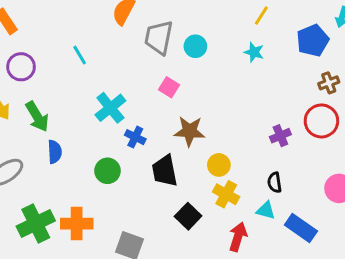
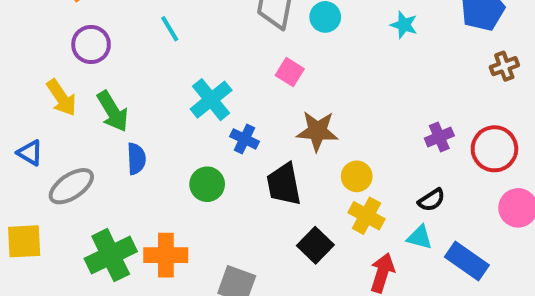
red circle: (321, 121) -> (494, 149), moved
black semicircle: (275, 183) -> (431, 200), turned -114

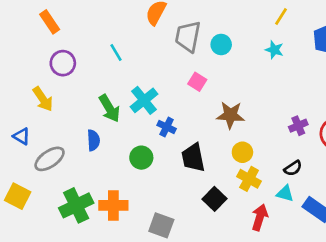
green arrow: (113, 111) -> (109, 108), moved
brown star: (317, 131) -> (230, 115), moved
yellow square: (24, 241) -> (18, 196), turned 30

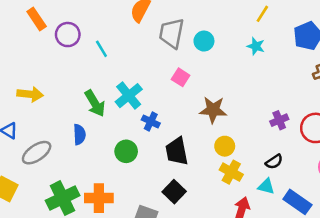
purple circle: (63, 63) -> (68, 35), moved
yellow arrow: (43, 99) -> (30, 94), turned -50
black square: (214, 199) -> (174, 192), moved

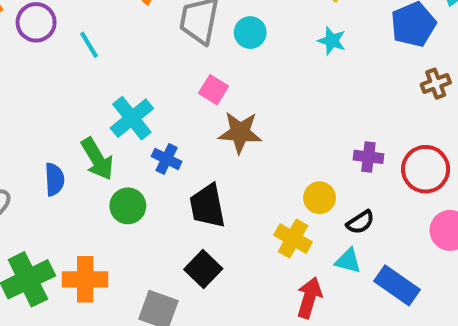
green arrow: (95, 103) -> (97, 159), moved
brown star: (213, 110) -> (240, 132), moved
purple cross: (279, 120) -> (368, 157), turned 30
yellow circle: (225, 146) -> (320, 198), moved

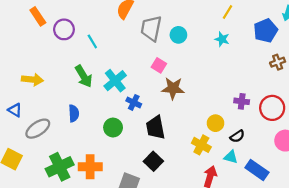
green arrow: (97, 159) -> (84, 76), moved

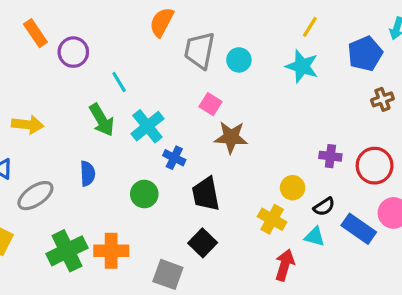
cyan star: (222, 39) -> (302, 66), size x1.5
cyan line: (92, 41) -> (119, 82), moved
blue rectangle: (257, 170) -> (359, 229), moved

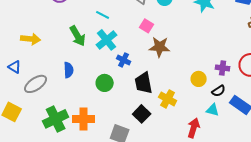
cyan line: (119, 82) -> (103, 15), moved, turned -32
purple cross: (330, 156) -> (223, 68), moved
yellow cross: (272, 219) -> (168, 99), moved

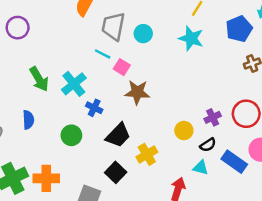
cyan line: (103, 15) -> (103, 54), moved
purple cross: (223, 68) -> (213, 117), turned -32
black trapezoid: (144, 83) -> (118, 135), turned -125
yellow cross: (168, 99) -> (147, 154), turned 30

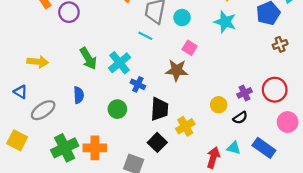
pink square: (122, 67) -> (190, 48), moved
black trapezoid: (118, 135) -> (159, 109), turned -40
blue rectangle: (234, 162) -> (264, 148), moved
cyan triangle: (201, 168) -> (234, 148), moved

